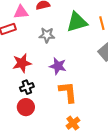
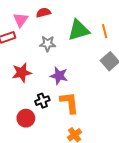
pink triangle: (21, 12) -> (21, 20), turned -49
black cross: (27, 87) -> (42, 101), moved

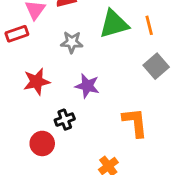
orange L-shape: (69, 103) -> (135, 122), moved

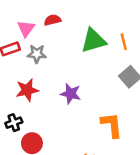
gray star: (72, 42) -> (37, 54), moved
black cross: (65, 120) -> (14, 123), moved

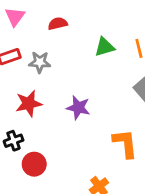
pink triangle: (26, 28) -> (15, 17), moved
green triangle: (94, 41) -> (104, 47), size x0.7

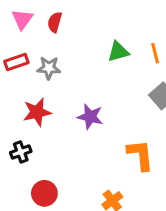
red semicircle: (58, 24) -> (55, 22), moved, turned -60
red circle: (34, 164) -> (44, 193), moved

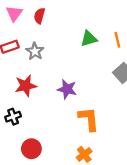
gray star: (49, 68) -> (35, 51), turned 30
orange L-shape: (140, 155) -> (89, 119), moved

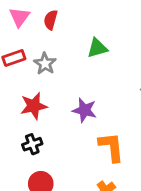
green triangle: (89, 39) -> (97, 48), moved
black cross: (13, 117) -> (32, 144), moved

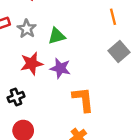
green triangle: (97, 48) -> (57, 36), moved
red star: (34, 106) -> (32, 64), moved

